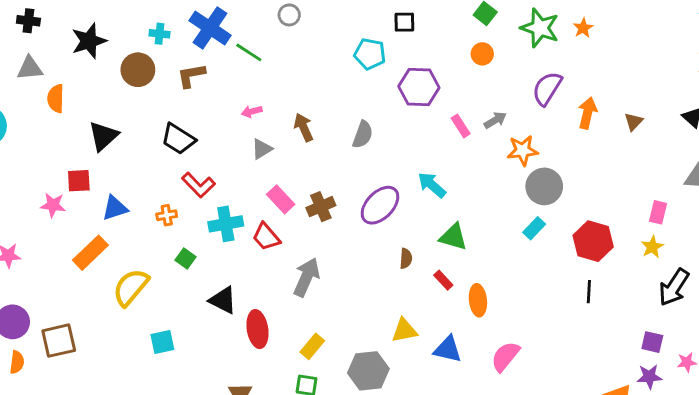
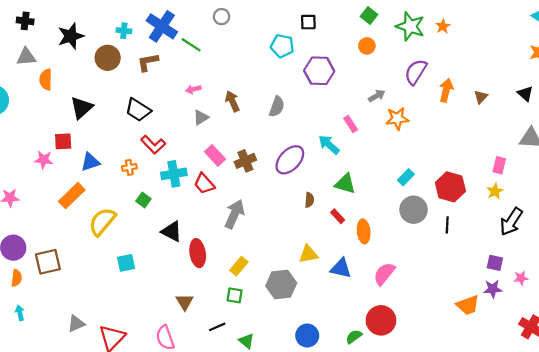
pink rectangle: (461, 126) -> (351, 124), moved
gray circle: (544, 186) -> (414, 210), moved

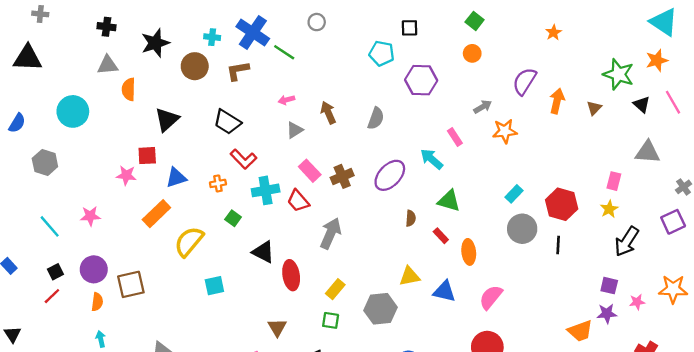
green star: (410, 26) -> (618, 74), moved

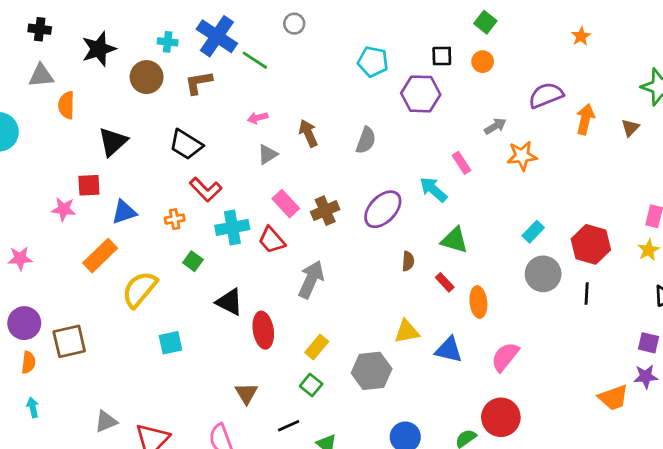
black square: (410, 28) -> (442, 56), moved
purple semicircle: (524, 81) -> (546, 95), turned 36
green square: (331, 320) -> (311, 385), turned 30

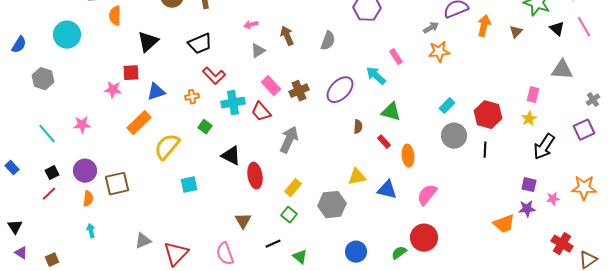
gray arrow: (495, 126) -> (431, 28), moved
black trapezoid: (186, 145) -> (200, 44), turned -55

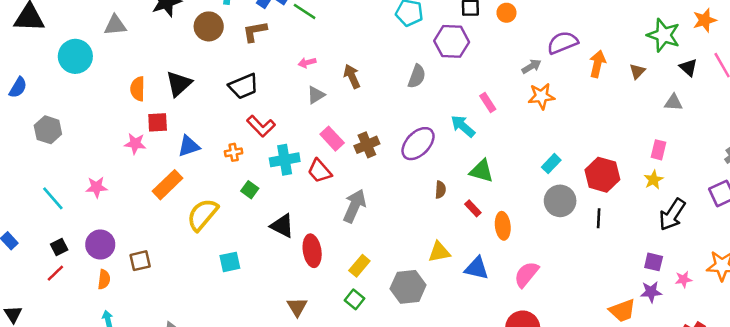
orange semicircle: (115, 16) -> (138, 89), moved
cyan circle: (67, 35) -> (75, 56), moved
gray semicircle: (328, 41) -> (417, 76), moved
gray triangle: (562, 70) -> (673, 102), moved, size x0.7
brown square: (117, 184) -> (140, 261), size x0.7

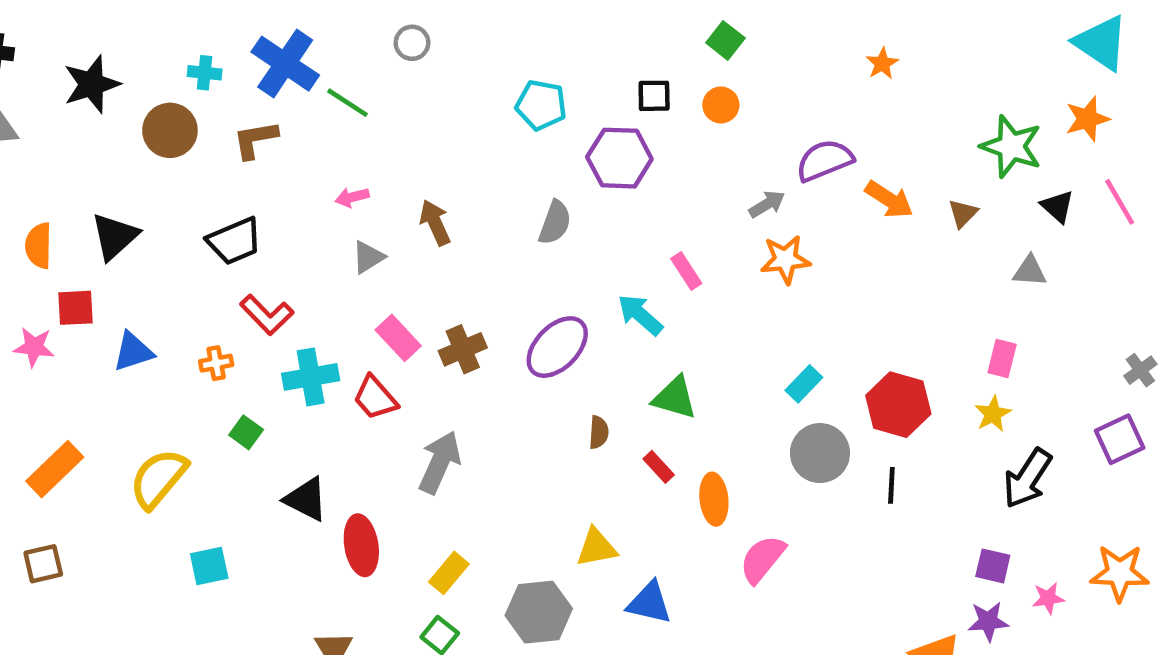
orange arrow: (597, 64) -> (889, 200), turned 110
orange rectangle: (168, 185) -> (55, 469), moved
blue triangle: (477, 268) -> (649, 603), moved
pink semicircle: (526, 274) -> (762, 559), moved

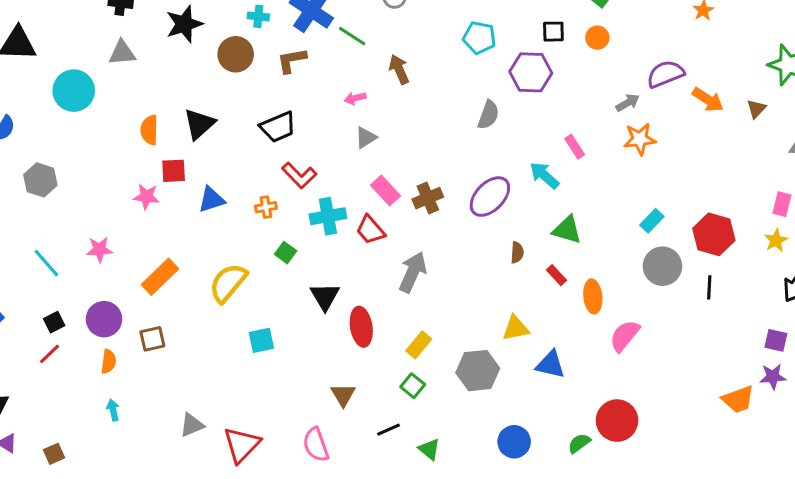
brown arrow: (435, 223) -> (399, 69), moved
black triangle: (306, 499) -> (325, 296), turned 32

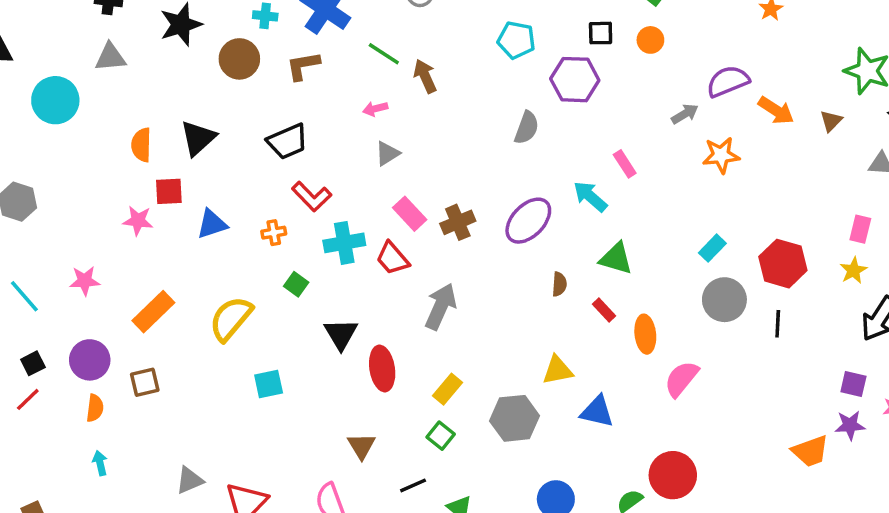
green line: (352, 36) -> (384, 54), moved
orange star: (640, 139) -> (721, 155), moved

